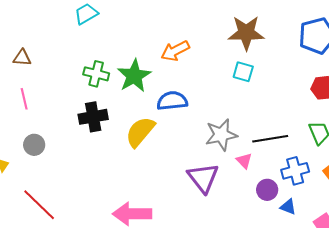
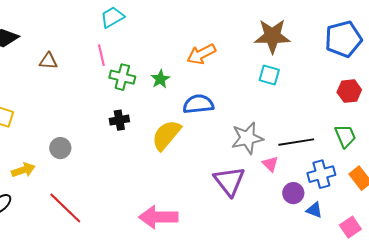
green star: (134, 76) -> (160, 79), size x0.6
pink line: (24, 99) -> (101, 55), moved
black cross: (93, 117) -> (119, 120), size x0.7

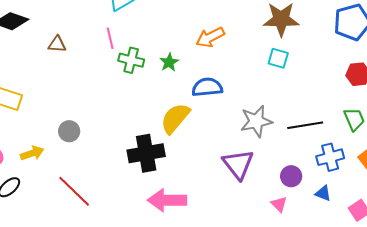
black cross: (119, 120) -> (146, 153), moved, size x1.8
pink triangle: (270, 164) -> (279, 204), moved
purple circle: (293, 193) -> (291, 176), moved

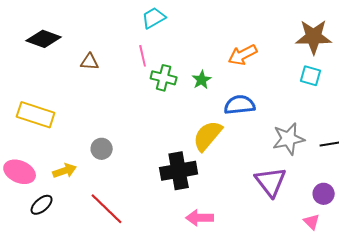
pink arrow: (167, 200) -> (200, 218), size x0.7

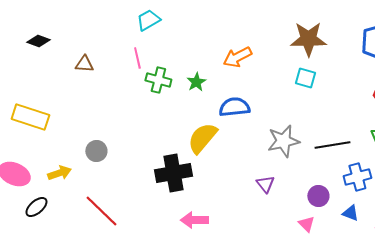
black diamond: (44, 39) -> (38, 41), size x0.7
purple triangle: (271, 182) -> (265, 184), size x0.6

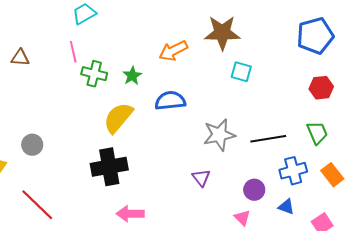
brown star: (308, 39) -> (222, 33), moved
yellow semicircle: (202, 138) -> (118, 118), moved

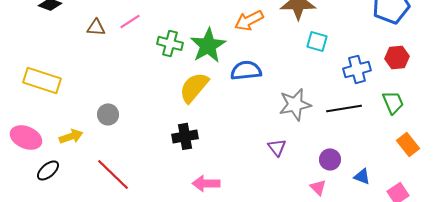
pink line: (73, 52) -> (130, 21), moved, turned 70
green star: (132, 76) -> (208, 45), size x1.8
black cross: (109, 167) -> (185, 136), size x0.7
blue cross: (293, 171) -> (357, 69), moved

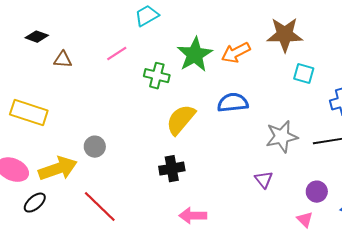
brown triangle: (96, 27) -> (63, 60), moved
green star: (208, 45) -> (195, 55), moved
yellow arrow: (71, 136) -> (58, 169), size x1.6

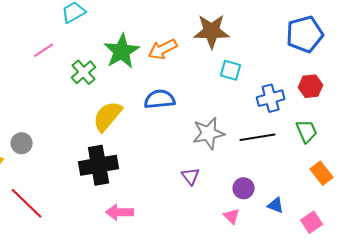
green cross: (157, 76) -> (84, 72), turned 35
black cross: (172, 169) -> (99, 165), size x1.5

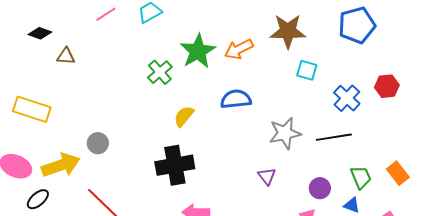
blue pentagon: (305, 34) -> (357, 25), moved
pink line: (44, 50) -> (106, 14), moved
blue cross: (271, 98) -> (347, 98), turned -32
yellow semicircle: (108, 116) -> (184, 116), size x0.7
green trapezoid: (307, 131) -> (361, 177), moved

